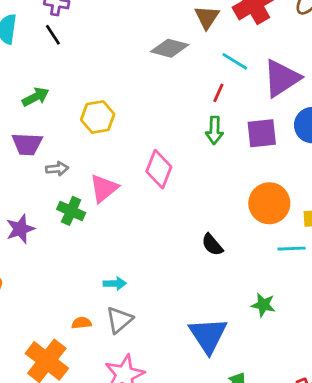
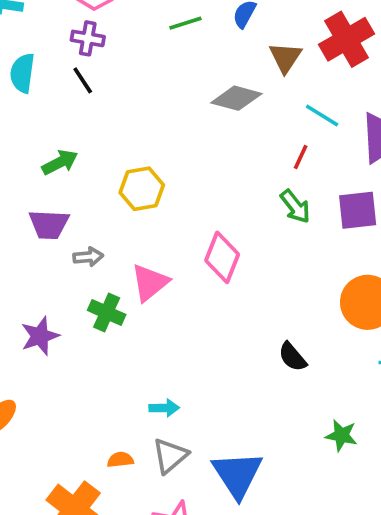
green arrow: (214, 130) -> (295, 206), turned -40
green star: (263, 305) -> (341, 435), moved
blue triangle: (208, 335) -> (237, 474), moved

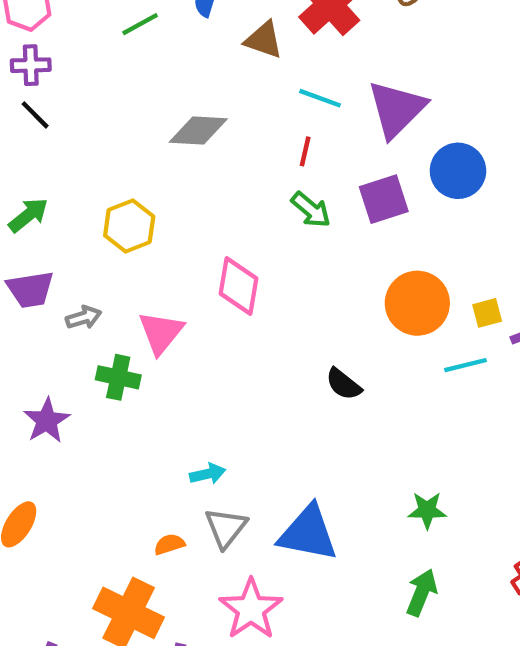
brown triangle: (285, 57) -> (264, 40), turned -33
gray diamond: (236, 98) -> (198, 130), moved
green star: (341, 435) -> (427, 510), moved
blue triangle: (237, 474) -> (308, 533), turned -34

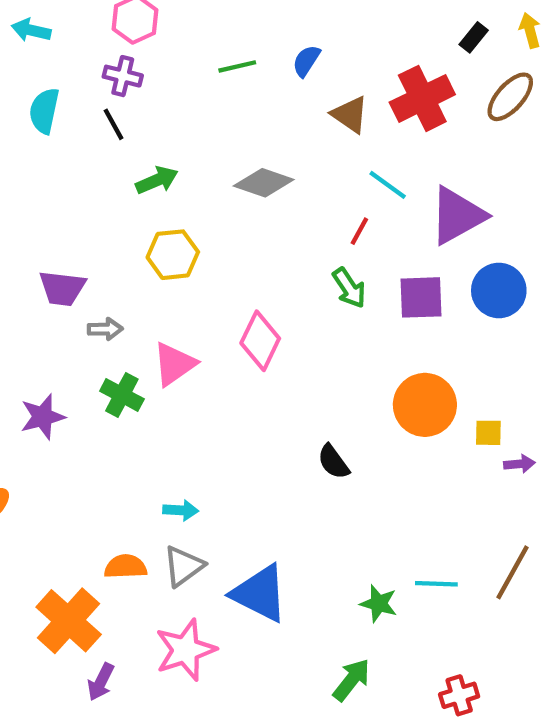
green arrow: (28, 215) -> (157, 180), moved
cyan line: (466, 365) -> (436, 584), moved
orange semicircle: (169, 544) -> (126, 567), size x1.4

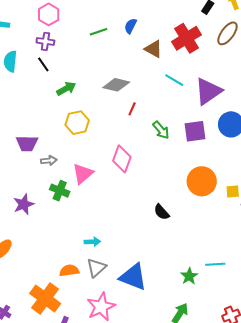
red line: (359, 231) -> (132, 109), moved
green star: (379, 604) -> (189, 276), turned 30

